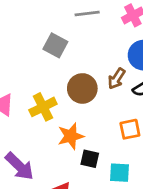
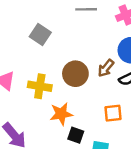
gray square: (55, 45) -> (40, 34), moved
yellow cross: (43, 107) -> (40, 86), turned 30

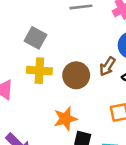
yellow cross: (40, 86) -> (39, 71), moved

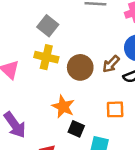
orange star: (65, 119) -> (63, 107), turned 30

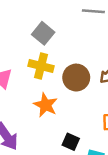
orange star: (63, 107) -> (46, 105), moved

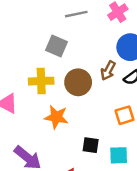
gray square: (43, 33) -> (57, 46), moved

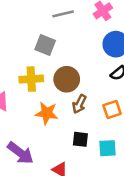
brown arrow: (108, 71) -> (79, 104), moved

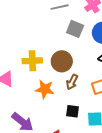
gray square: (45, 45) -> (75, 29), moved

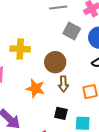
yellow cross: (32, 61) -> (20, 49), moved
brown arrow: (72, 82) -> (63, 84), turned -35

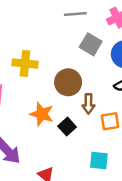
brown arrow: (63, 84) -> (88, 104), moved
black square: (61, 113) -> (67, 127), moved, turned 32

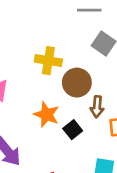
yellow cross: (25, 64) -> (48, 61), moved

